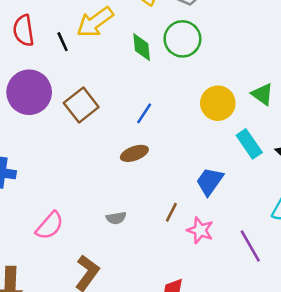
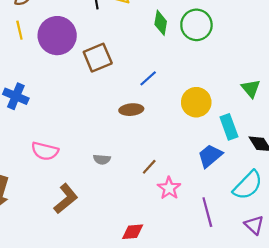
yellow circle: (218, 103) -> (196, 102), moved
blue trapezoid: (210, 181) -> (210, 156), moved
pink semicircle: (50, 226) -> (45, 151), turned 48

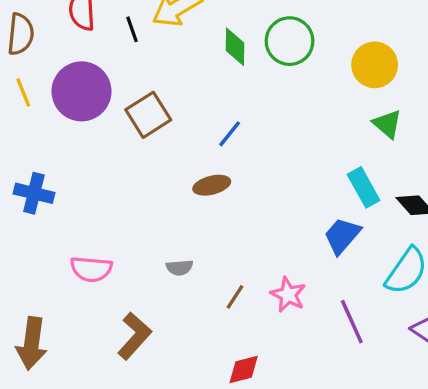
yellow circle: (196, 102) -> (375, 65), moved
brown line: (149, 167) -> (235, 297), moved

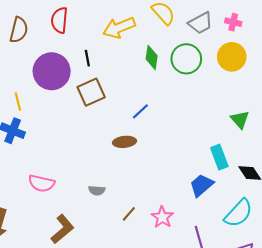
black line: (132, 29) -> (87, 58), moved
yellow circle: (375, 65) -> (232, 57), moved
yellow line: (23, 92) -> (18, 102), moved

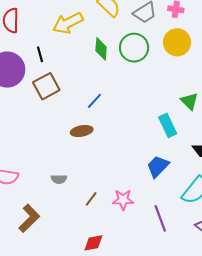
cyan rectangle: (219, 157) -> (168, 125), moved
pink star: (162, 217) -> (123, 200), turned -30

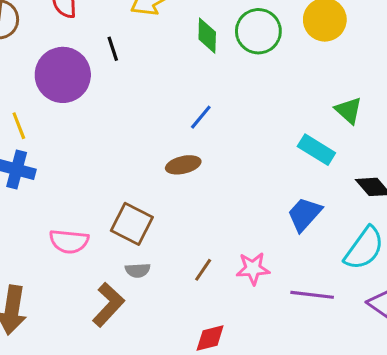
brown square: (46, 86) -> (132, 224), moved, turned -32
cyan rectangle: (168, 125) -> (316, 150), turned -30
gray semicircle: (59, 179) -> (138, 270), moved
purple line: (160, 218) -> (312, 295), turned -60

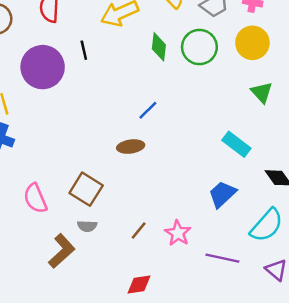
green triangle: (349, 110) -> (262, 92), moved
pink semicircle: (69, 241) -> (35, 198), turned 56
pink star: (253, 269) -> (178, 233), turned 30

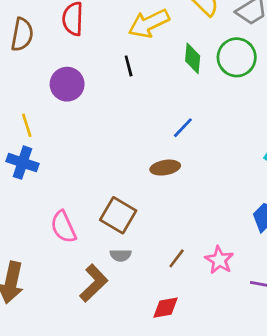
black line: (84, 50) -> (129, 66), moved
purple circle: (43, 67) -> (67, 84), size x0.7
red diamond: (139, 285) -> (166, 308), moved

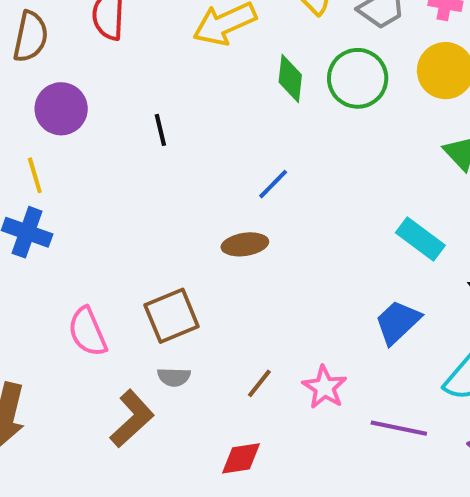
black line: (129, 66) -> (160, 130), moved
purple circle: (67, 84) -> (61, 109), moved
brown square: (118, 215) -> (172, 316), turned 36

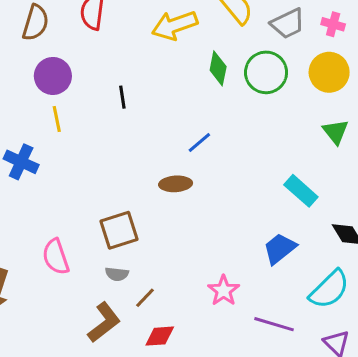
yellow line: (35, 175) -> (57, 119), moved
pink semicircle: (88, 332) -> (56, 257), moved
brown line: (259, 383) -> (145, 298), moved
brown L-shape: (132, 419) -> (104, 322), moved

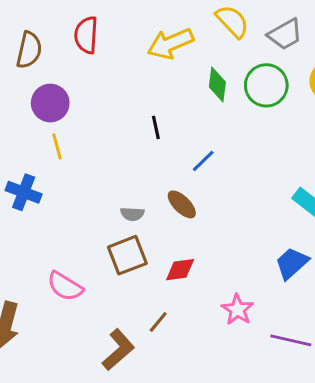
black line: (122, 97) -> (156, 127), moved
brown ellipse: (176, 184) -> (182, 204), turned 52
pink semicircle: (56, 257) -> (65, 286), turned -36
gray semicircle: (117, 274) -> (132, 214), moved
red diamond: (160, 336) -> (180, 270), moved

